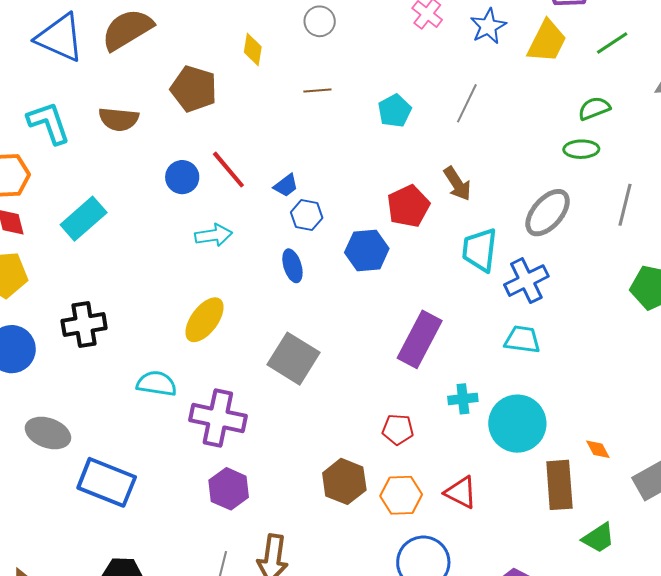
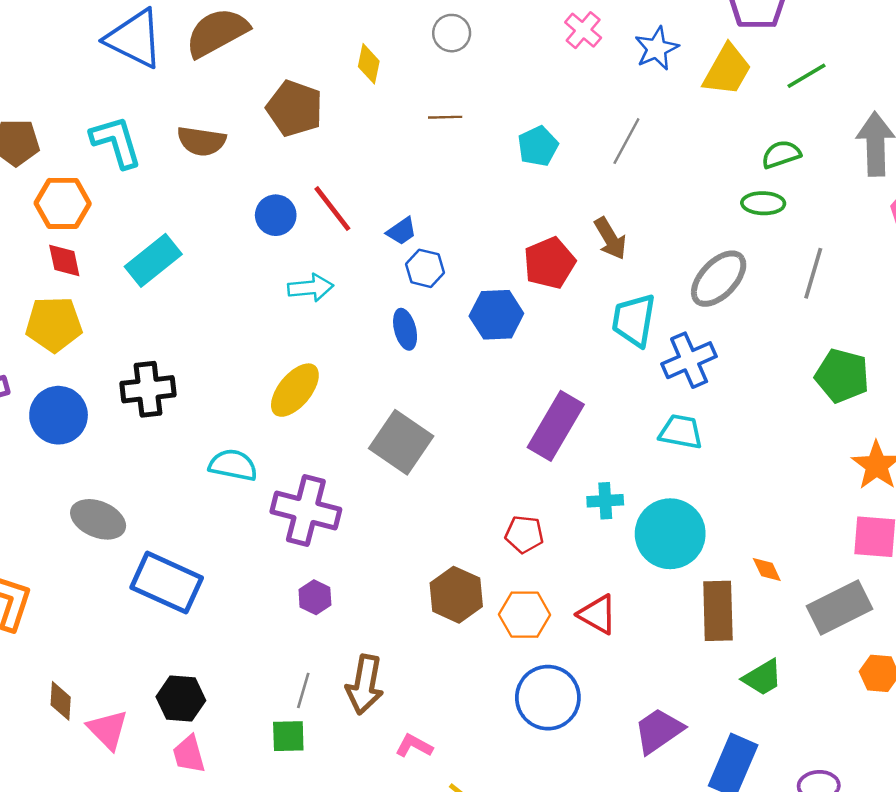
purple hexagon: (229, 489) -> (315, 597), size x0.7

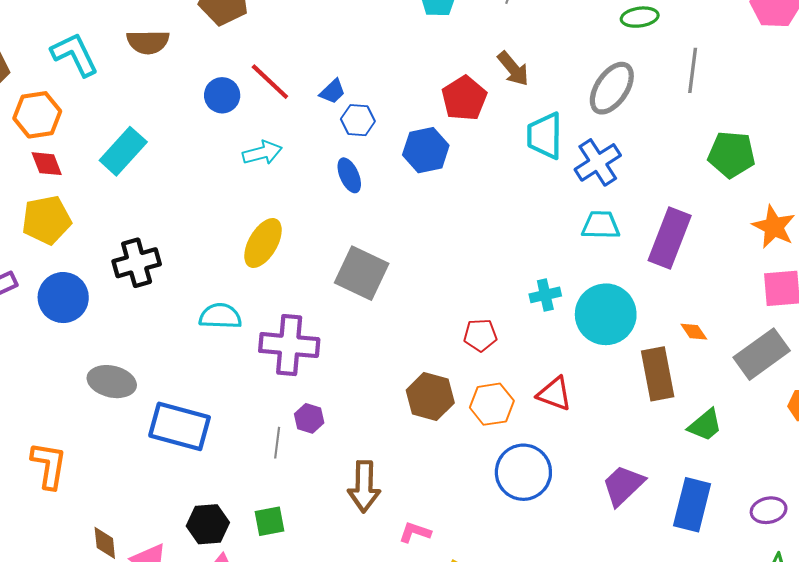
purple rectangle: (556, 426) -> (670, 238), moved
gray line: (303, 690) -> (277, 443), moved
green square: (288, 736) -> (269, 521), moved

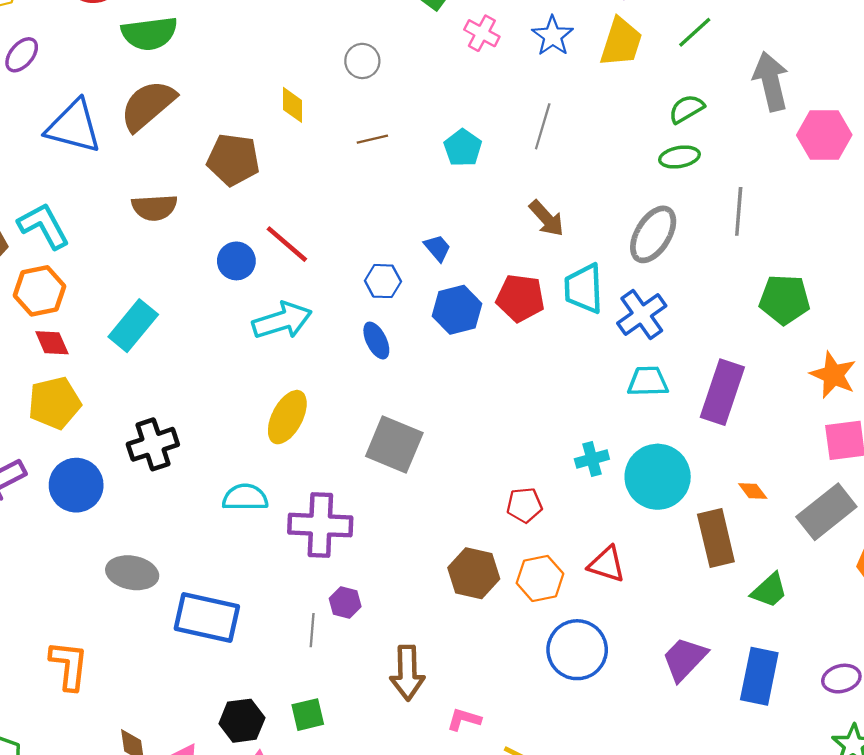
cyan L-shape: (75, 54) -> (44, 226), moved
blue trapezoid: (333, 91) -> (437, 248), moved, turned -84
red pentagon: (464, 98) -> (520, 298), moved, turned -30
cyan arrow: (262, 153) -> (282, 321), size x1.4

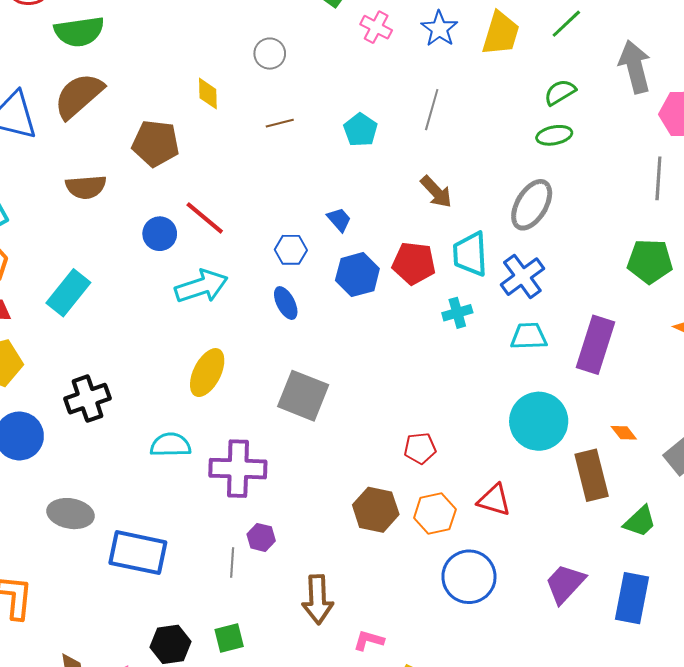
gray line: (739, 211) -> (658, 178), moved
cyan cross: (592, 459) -> (457, 313), moved

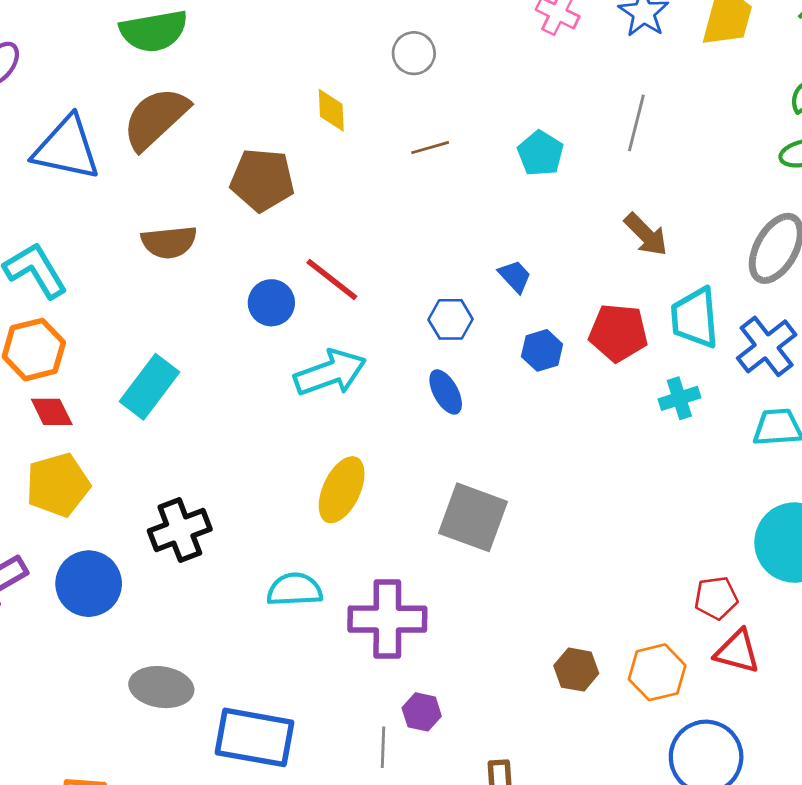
blue hexagon: (357, 275) -> (542, 350), size x0.7
red pentagon: (420, 448) -> (716, 598), moved
brown hexagon: (376, 510) -> (576, 670), size x0.7

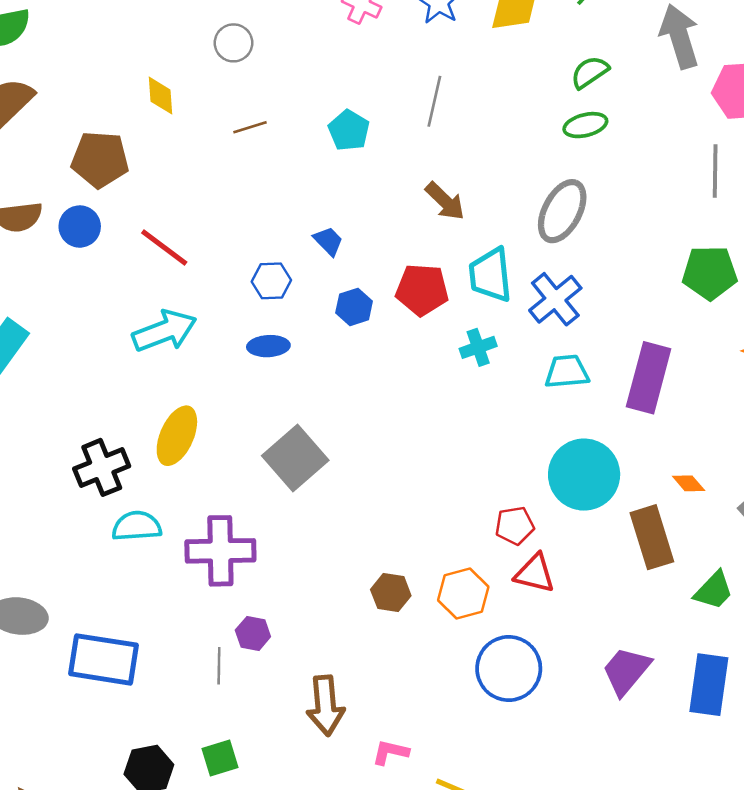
blue circle: (271, 303) -> (80, 227), moved
blue ellipse: (446, 392) -> (268, 346), turned -63
gray square: (473, 517) -> (295, 458), turned 30
black cross: (180, 530) -> (102, 467), moved

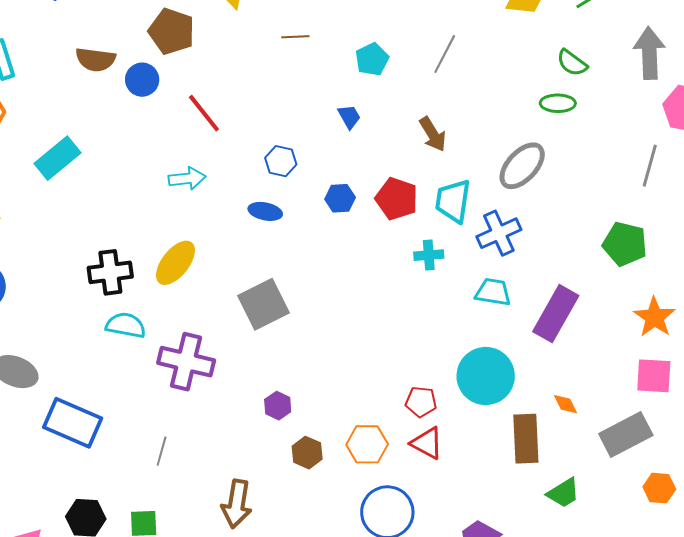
green semicircle: (590, 72) -> (572, 63), turned -124
blue trapezoid: (328, 241) -> (349, 117), moved
cyan arrow: (164, 331) -> (187, 178), size x0.7
brown hexagon: (391, 593) -> (307, 453), moved
purple hexagon: (253, 633) -> (278, 406), moved

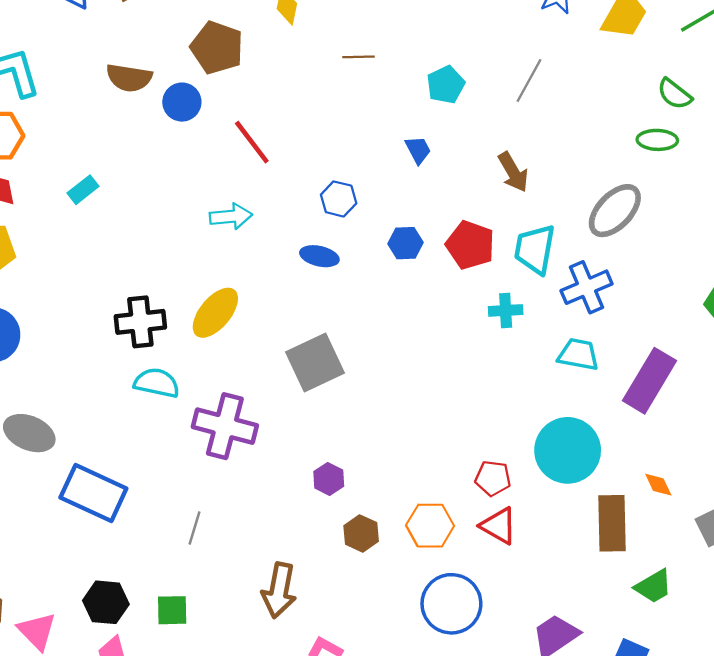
cyan rectangle: (57, 158) -> (83, 190), size x0.6

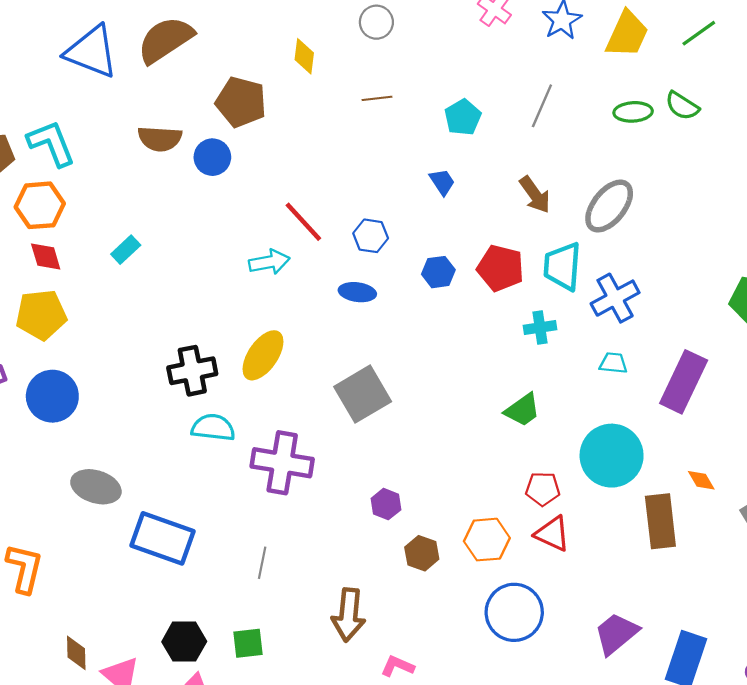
green ellipse: (657, 140) -> (633, 112), moved
red line: (252, 142) -> (303, 222), moved
gray ellipse: (615, 211) -> (609, 206), moved
cyan trapezoid: (578, 354) -> (613, 363), size x0.7
green trapezoid: (654, 586) -> (522, 410), moved

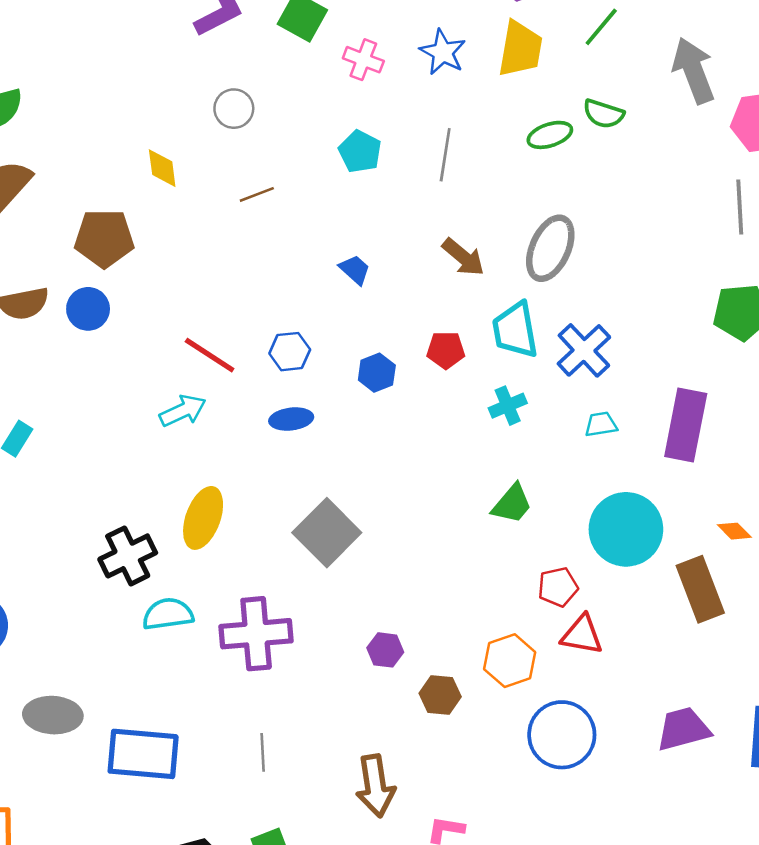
cyan pentagon: (463, 117) -> (360, 152), moved
red pentagon: (500, 268) -> (446, 350), size x0.7
purple trapezoid: (616, 634) -> (683, 729), turned 39

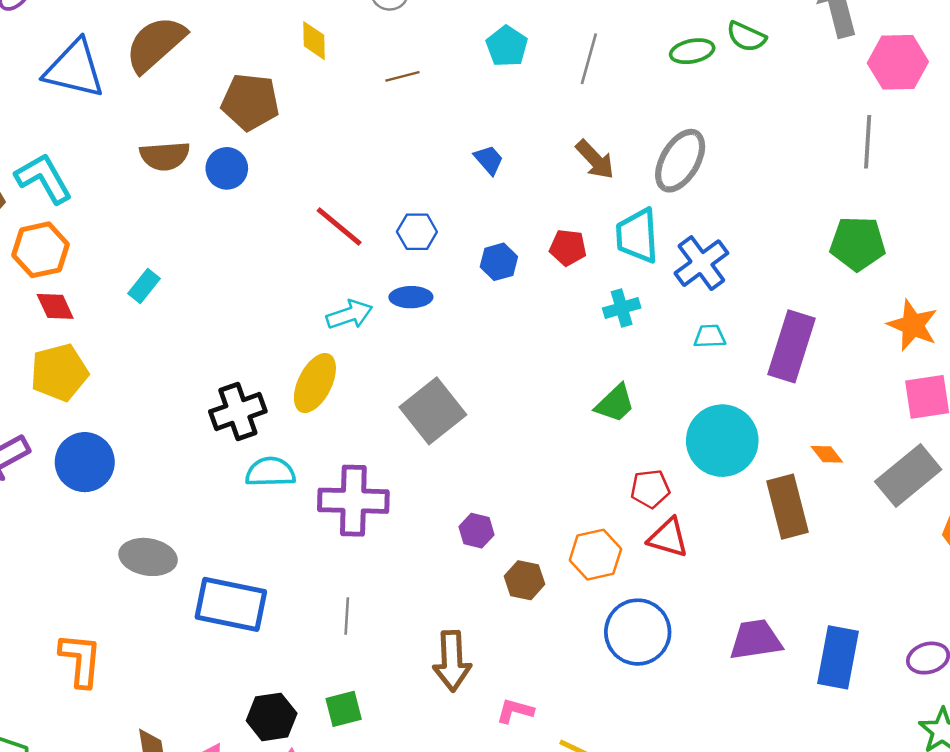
cyan arrow: (183, 411) -> (349, 315), moved

